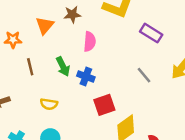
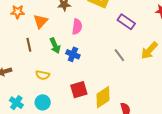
orange triangle: (45, 25) -> (40, 21), moved
orange star: (13, 40) -> (18, 12), moved
red square: (104, 105) -> (79, 90), moved

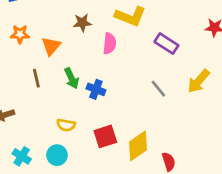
pink semicircle: (77, 27) -> (110, 44), moved
yellow semicircle: (43, 75) -> (66, 125), moved

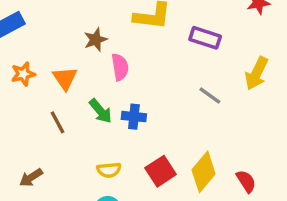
pink semicircle: (110, 44) -> (120, 67), moved

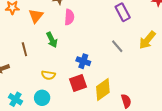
purple rectangle: (205, 38) -> (123, 12), turned 30
blue cross: (134, 117) -> (83, 61), moved
brown line: (57, 122) -> (24, 49), moved

